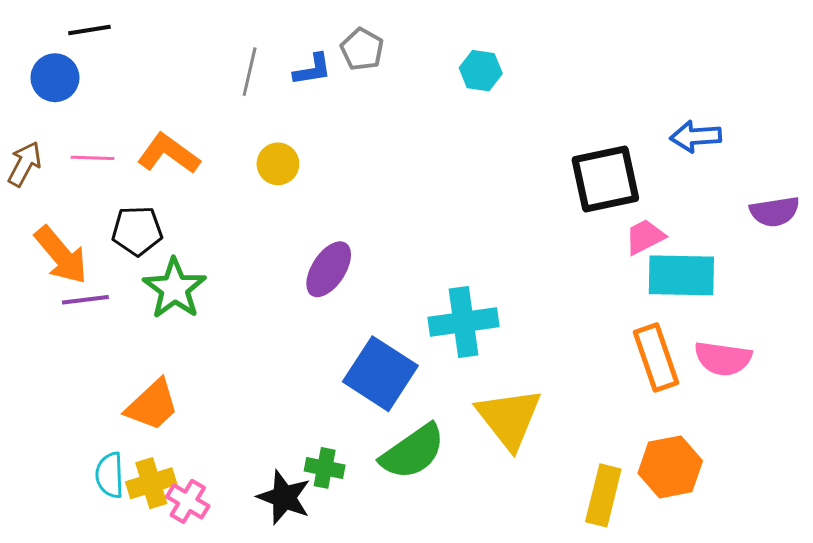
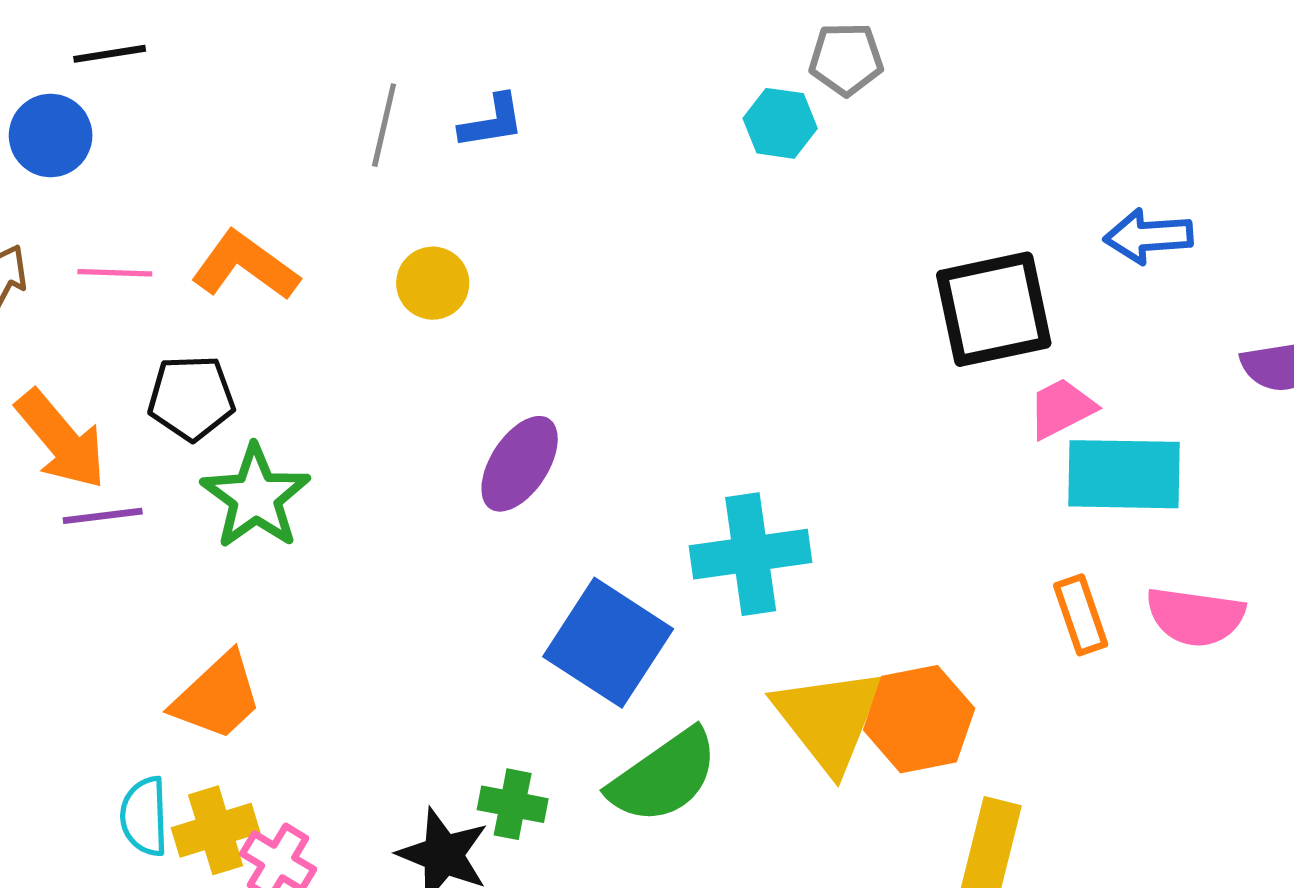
gray pentagon: (362, 49) -> (846, 59), moved, turned -30
orange rectangle: (656, 357) -> (1081, 615), size x0.7
orange hexagon: (670, 467) -> (919, 719), moved

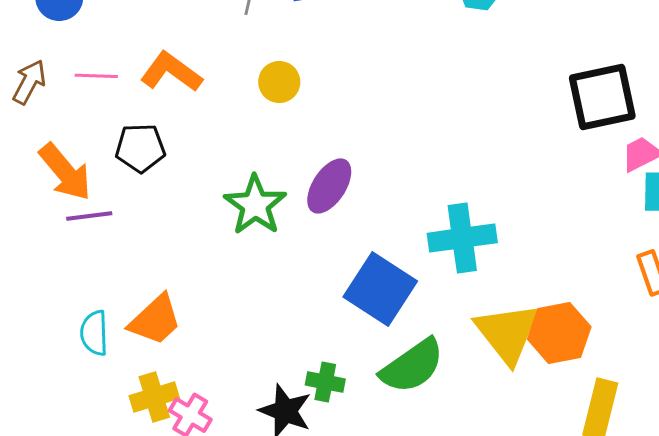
green star: (256, 497) -> (255, 205), moved
cyan semicircle: (144, 816) -> (94, 333), moved

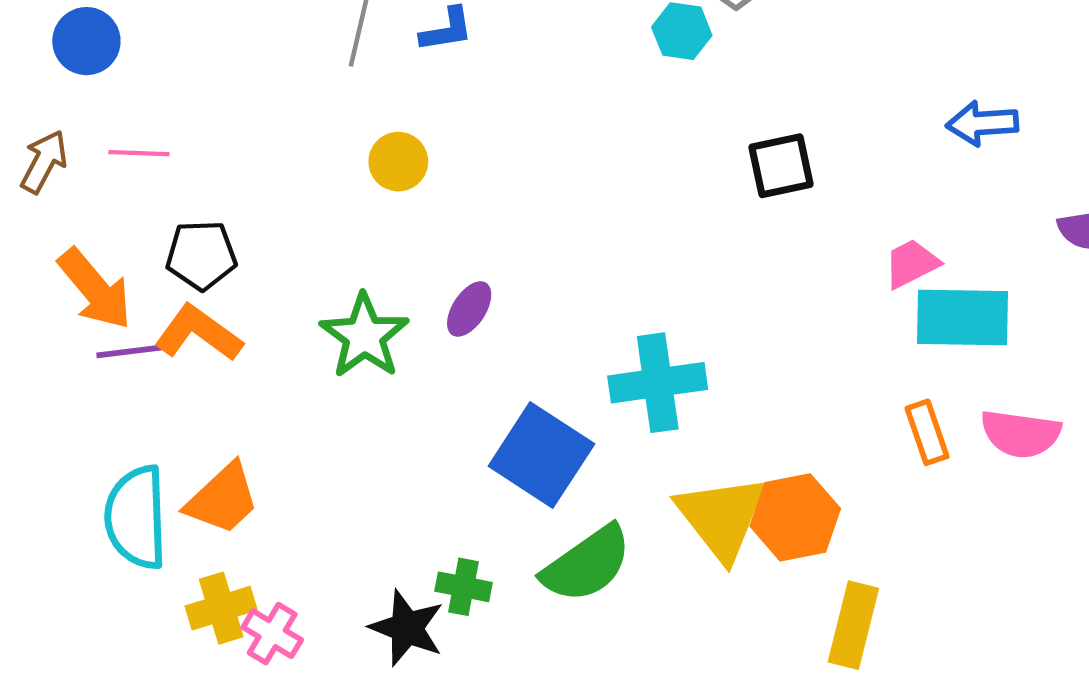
orange L-shape: (171, 72) -> (198, 333), moved
black square: (602, 97) -> (781, 166), moved, size x0.7
purple ellipse: (329, 186) -> (469, 309), size x0.7
cyan semicircle: (94, 333) -> (136, 517), size x1.6

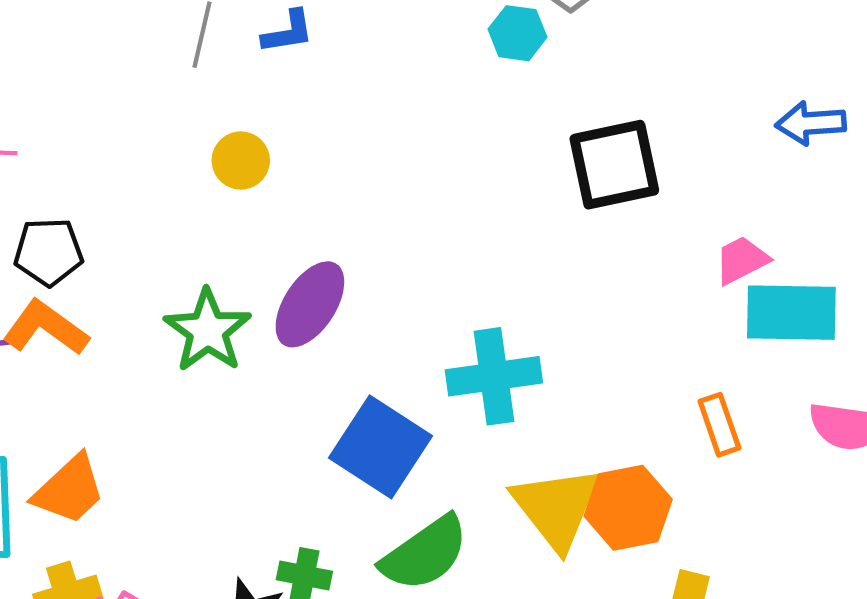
black square: (781, 166) -> (614, 165), size x1.4
purple ellipse: (469, 309) -> (310, 304), size x1.6
orange rectangle: (927, 432) -> (719, 425), moved

